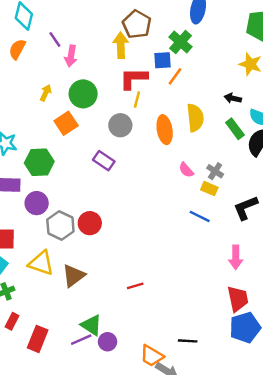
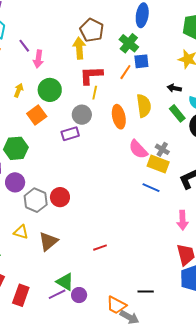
blue square: (162, 60) -> (141, 61), moved
purple rectangle: (104, 161) -> (70, 134), moved, turned -48
pink semicircle: (186, 170) -> (138, 149), size x1.5
yellow rectangle: (209, 189) -> (158, 164), size x1.5
yellow triangle: (41, 263) -> (21, 232), size x0.7

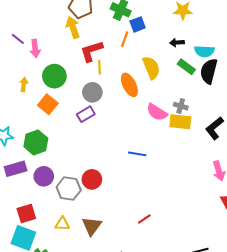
blue line: (151, 188) -> (137, 154), moved

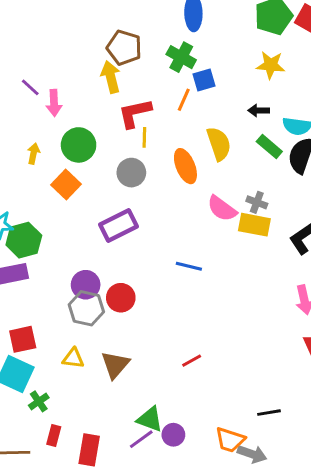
purple rectangle: (86, 114) -> (119, 226), moved, size x1.4
green hexagon: (36, 142) -> (24, 240), moved
purple circle: (44, 176) -> (86, 285), moved

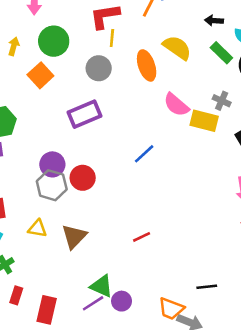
yellow semicircle: (219, 144) -> (177, 48), turned -40
gray cross: (257, 202) -> (222, 101), moved
blue line: (189, 266) -> (144, 154), turned -60

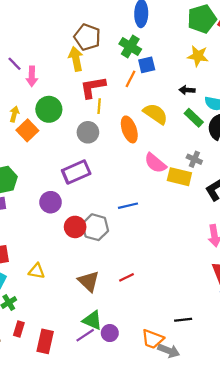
orange square: (40, 75) -> (27, 130), moved
blue line: (144, 154) -> (128, 206), turned 30
purple circle: (52, 164) -> (51, 202), moved
gray hexagon: (52, 185) -> (95, 227), moved
brown triangle: (74, 236) -> (89, 281), moved, turned -30

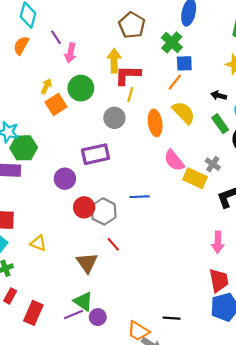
yellow arrow: (76, 59) -> (114, 61), moved
orange line: (130, 79) -> (175, 82), moved
red line: (126, 277) -> (113, 244), moved, turned 64

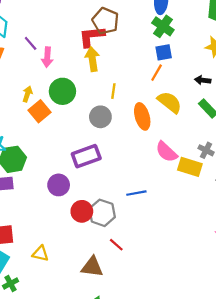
green cross: (172, 42) -> (163, 26), moved
red L-shape: (128, 75) -> (92, 36), moved
brown triangle: (87, 263) -> (92, 267), turned -40

